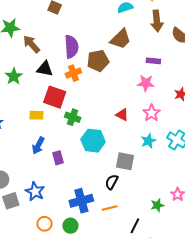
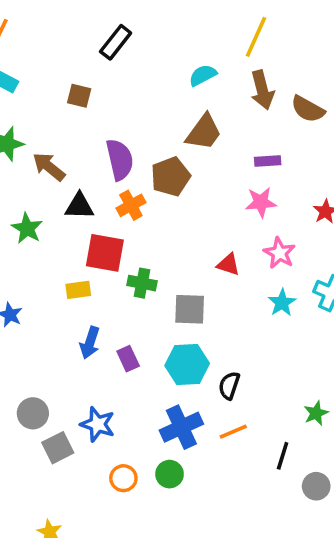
cyan hexagon: (93, 141) -> (187, 365), moved
gray square: (125, 161) -> (190, 309), moved

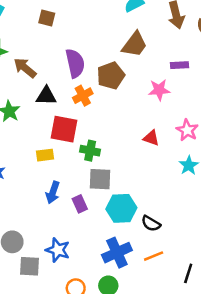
pink star: (261, 202) -> (159, 90), moved
gray square: (190, 309) -> (100, 179), moved
black semicircle: (229, 386) -> (151, 223), turned -78
gray square: (58, 448) -> (30, 266), turned 30

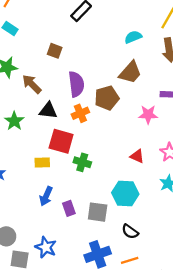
brown square: (47, 18) -> (55, 51), moved
gray square: (100, 179) -> (98, 212), moved
cyan hexagon: (121, 208) -> (125, 193), moved

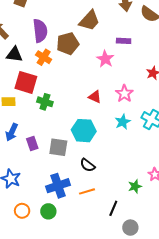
orange cross: (80, 113) -> (44, 57), turned -35
pink star: (148, 114) -> (105, 59), turned 30

